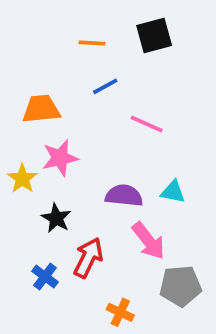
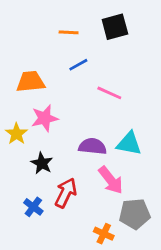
cyan triangle: (173, 192) -> (129, 144), size x1.4
orange cross: (120, 312) -> (104, 234), moved

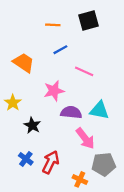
orange trapezoid: (31, 82) -> (24, 63), turned 40
pink star: (45, 118) -> (54, 91), moved
red arrow: (66, 193) -> (51, 162), moved

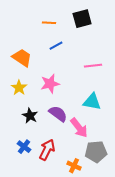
pink line: (84, 71) -> (93, 66), moved, turned -30
yellow star: (13, 103) -> (19, 88), moved
purple semicircle: (71, 112) -> (58, 114), moved, turned 30

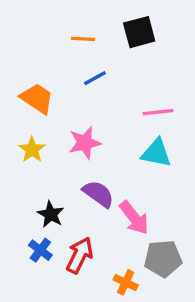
cyan triangle: (92, 102) -> (156, 153), moved
black star: (30, 116) -> (51, 214), moved

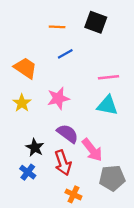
black square: (139, 32) -> (96, 22), turned 35
red arrow: (80, 255) -> (63, 163), moved, turned 135
orange cross: (126, 282) -> (73, 194), moved

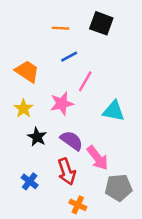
pink line: (109, 77) -> (85, 81), moved, turned -54
black star: (35, 148) -> (37, 137), moved

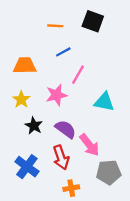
orange trapezoid: (27, 71) -> (25, 66), turned -35
blue cross: (30, 181) -> (27, 167), size x1.5
orange cross: (78, 205) -> (71, 188), turned -35

